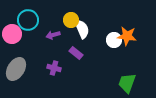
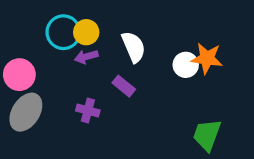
cyan circle: (28, 20) -> (63, 32), moved
yellow circle: (71, 20) -> (86, 32), moved
pink circle: (12, 34) -> (19, 75), moved

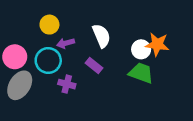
cyan circle: (63, 32) -> (48, 60), moved
yellow circle: (86, 32) -> (49, 25), moved
green trapezoid: (207, 135) -> (141, 73), moved, turned 90

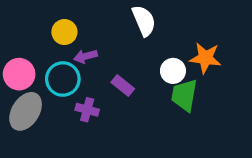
white semicircle: (101, 36) -> (144, 21), moved
white circle: (141, 49) -> (173, 71), moved
green trapezoid: (141, 73) -> (184, 95), turned -100

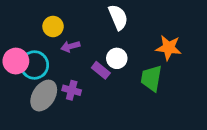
white circle: (173, 71) -> (117, 58), moved
cyan circle: (63, 79) -> (34, 65), moved
gray ellipse: (26, 111) -> (44, 96), moved

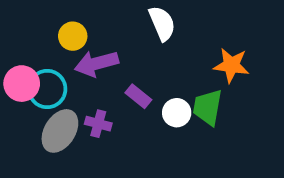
purple arrow: (70, 46) -> (96, 63), size x1.6
white circle: (117, 58) -> (177, 113), moved

